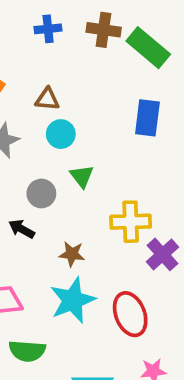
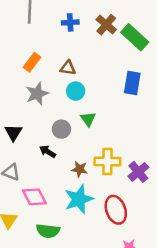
brown cross: (104, 30) -> (106, 25), turned 30
yellow cross: (131, 222) -> (107, 162), moved

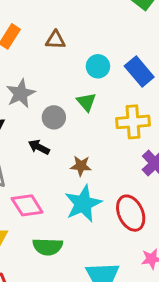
blue rectangle: (132, 83) -> (139, 71), moved, turned -45
cyan circle: (76, 91) -> (98, 66), moved
gray star: (37, 94) -> (21, 94), moved
yellow cross: (107, 162) -> (133, 122), moved

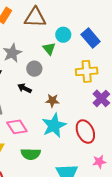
brown triangle: (55, 40) -> (35, 17), size x1.6
green triangle: (86, 102) -> (49, 49), moved

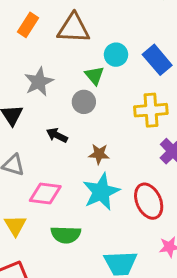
gray circle: (34, 69) -> (84, 102), moved
pink diamond: (17, 127) -> (45, 193), turned -50

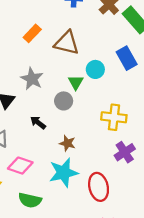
blue rectangle: (157, 60) -> (127, 58), moved
gray star: (39, 82) -> (32, 79), turned -30

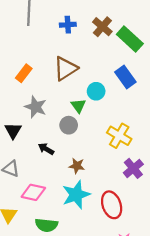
orange rectangle: (32, 33) -> (24, 73), moved
brown triangle: (67, 43) -> (65, 68), turned -40
yellow cross: (114, 117) -> (119, 136), turned 30

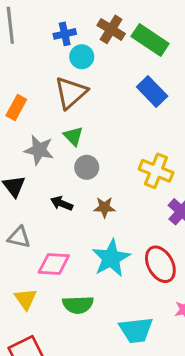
cyan circle: (96, 91) -> (82, 57), moved
green triangle: (78, 106) -> (73, 136), moved
brown star: (77, 166) -> (104, 207), moved

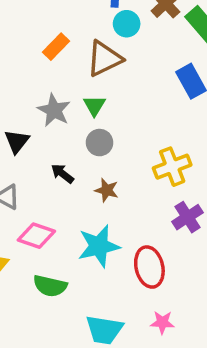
orange rectangle: (16, 108) -> (56, 47), moved
yellow cross: (156, 171) -> (172, 167), turned 32

